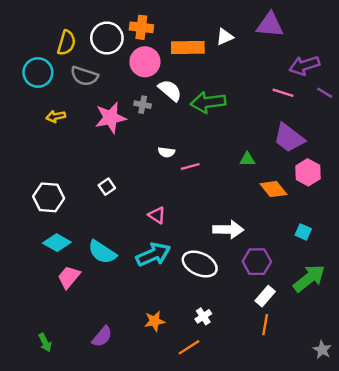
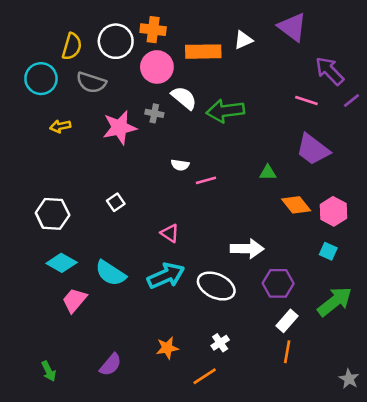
purple triangle: (270, 25) -> (292, 27), turned 32
purple arrow: (304, 65) -> (330, 71), turned 64
purple line: (325, 93) -> (351, 100), turned -70
pink hexagon: (308, 172) -> (333, 211), moved

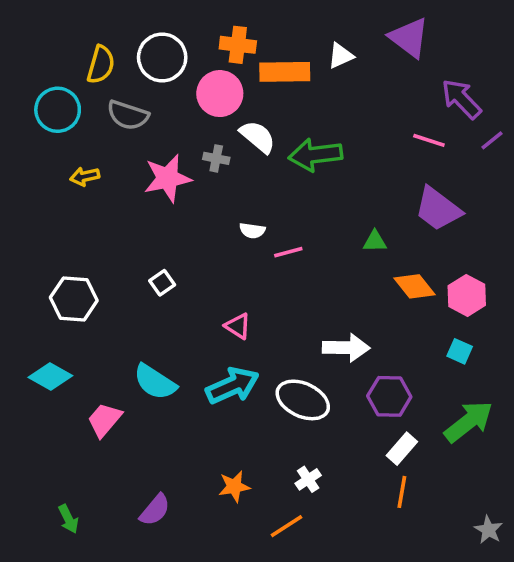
orange cross: (153, 30) -> (238, 45), moved
cyan diamond: (62, 263) -> (50, 377), moved

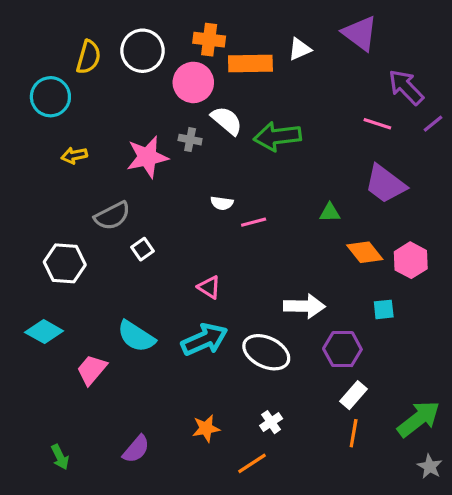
gray semicircle: (128, 115) -> (112, 216), moved, turned -45
cyan square: (460, 351) -> (384, 309), moved, turned -30
green arrow: (469, 422) -> (419, 419), moved

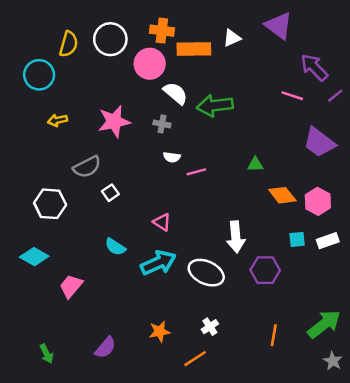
gray cross: (190, 140) -> (162, 124), moved
purple trapezoid: (385, 184) -> (319, 142), moved
white arrow: (304, 306) -> (236, 237), turned 84
cyan semicircle: (136, 336) -> (115, 247), moved, size x0.7
white rectangle: (354, 395) -> (328, 241), moved, turned 30

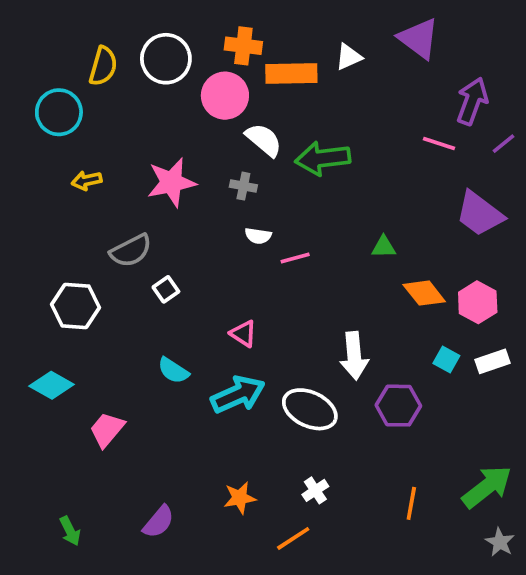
purple arrow: (314, 67) -> (472, 101), turned 64
cyan square: (297, 239) -> (446, 359), turned 35

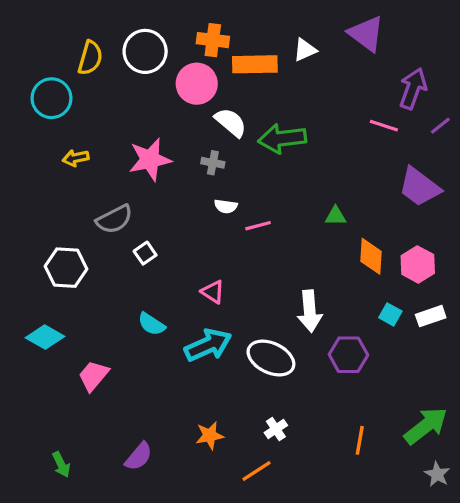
orange diamond: (424, 293) -> (371, 256), turned 42

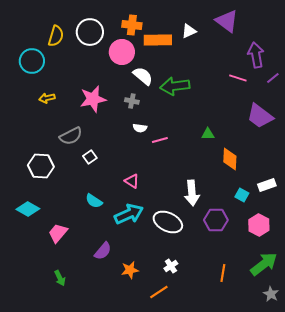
purple arrow: (413, 89) -> (256, 55), turned -30
pink hexagon: (418, 264) -> (259, 225), moved
white rectangle: (431, 316) -> (267, 185), moved
purple semicircle: (139, 456) -> (103, 251), moved
green arrow: (61, 465) -> (60, 278), moved

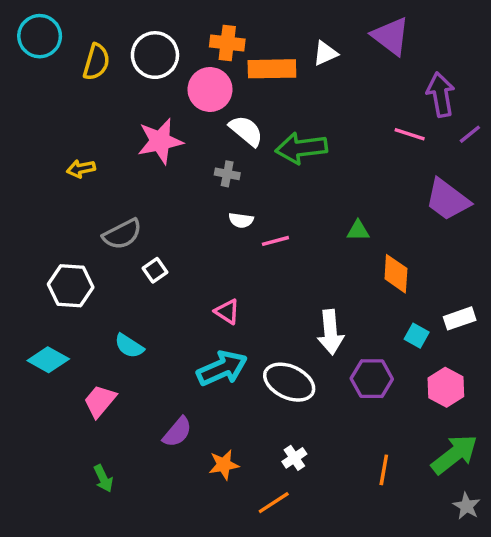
cyan circle: (32, 61) -> (40, 36), moved
pink star: (93, 99) -> (160, 141), moved
cyan semicircle: (94, 201) -> (129, 346), moved

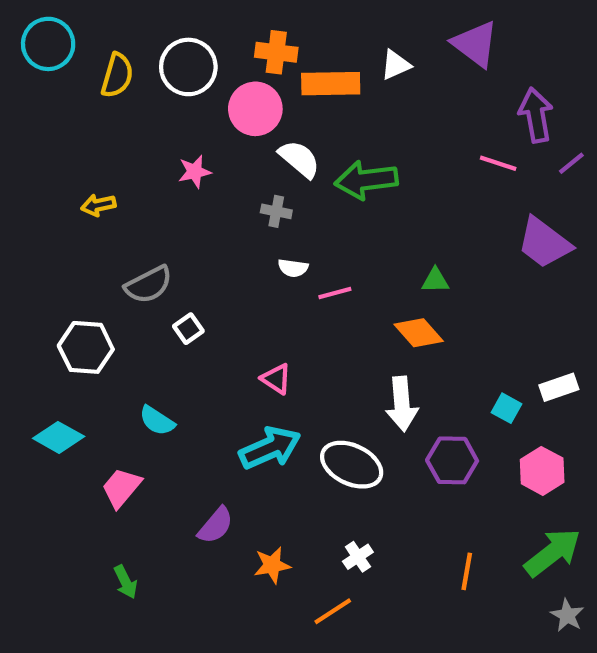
pink star: (160, 141) -> (195, 172), size x0.6
orange diamond: (396, 274) -> (419, 333), moved, turned -45

